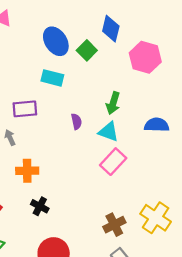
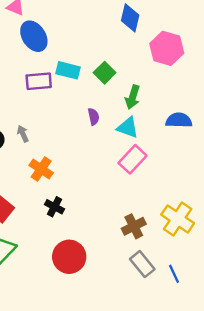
blue ellipse: (56, 41) -> (34, 36), moved
green square: (87, 50) -> (105, 73), moved
purple rectangle: (25, 109) -> (39, 81), moved
orange cross: (27, 171) -> (41, 169), turned 35

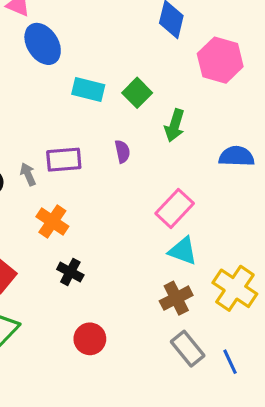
purple rectangle: (39, 81) -> (64, 160), moved
cyan triangle: (128, 128) -> (183, 251), moved
red circle: (69, 257) -> (90, 339), size x0.7

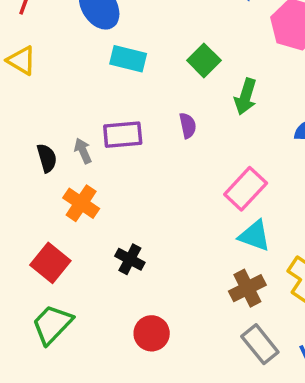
cyan rectangle: (88, 90) -> (128, 59), moved
orange cross: (52, 222) -> (81, 203), moved

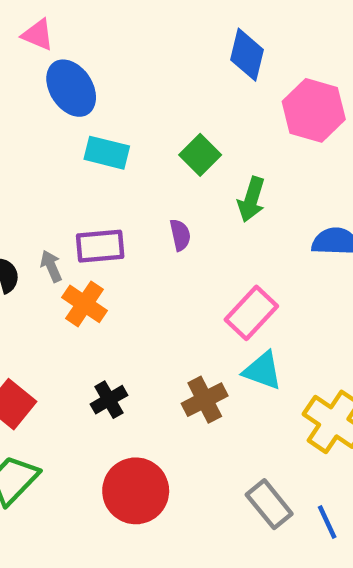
orange cross: (81, 203) -> (85, 304), moved
black cross: (130, 259) -> (109, 400), turned 32
brown cross: (247, 288) -> (205, 400), moved
red circle: (152, 333) -> (136, 491), size x1.5

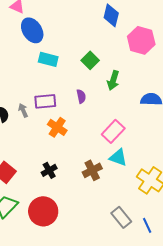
orange cross: (85, 304) -> (57, 127), moved
red circle: (136, 491) -> (43, 211), moved

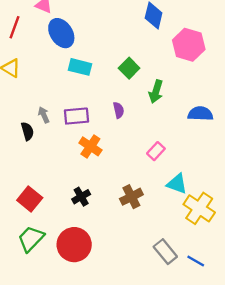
gray arrow: (23, 110) -> (44, 115), moved
pink rectangle: (113, 131) -> (156, 151), size x0.7
cyan triangle: (118, 157) -> (177, 184), moved
blue line: (147, 225) -> (196, 261), turned -35

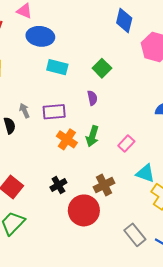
blue ellipse: (61, 33) -> (40, 36), turned -50
green arrow: (156, 91) -> (92, 136), moved
purple semicircle: (119, 110) -> (92, 98), moved
red circle: (74, 245) -> (84, 210), moved

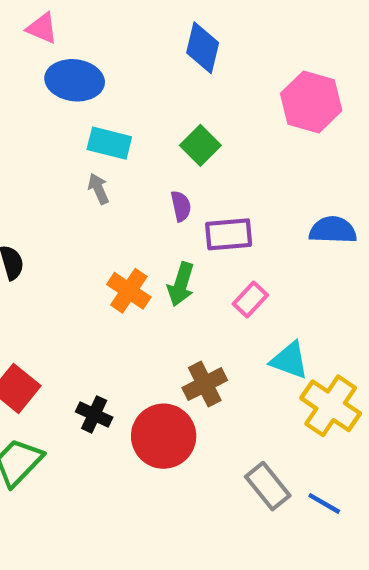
blue diamond: (124, 20) -> (203, 48), moved
gray arrow: (24, 111) -> (98, 189), moved
purple rectangle: (54, 112) -> (229, 234), moved
black cross: (58, 185) -> (94, 414), moved, turned -35

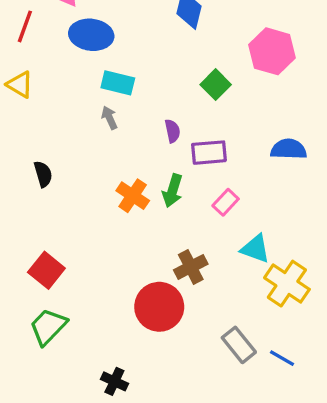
green square: (200, 145) -> (216, 85), moved
black cross: (94, 414) -> (114, 381), moved

